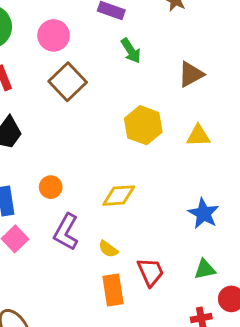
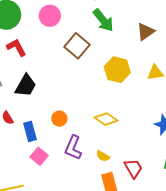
green arrow: (131, 51) -> (103, 20), size x1.4
brown square: (68, 82) -> (77, 46), moved
yellow diamond: (119, 196) -> (106, 119), turned 45

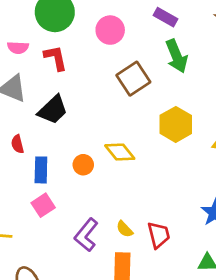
yellow diamond: (106, 119) -> (120, 152), moved
purple L-shape: (73, 148) -> (86, 235), moved
red trapezoid: (133, 168) -> (159, 235), moved

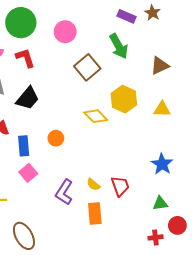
purple rectangle: (165, 17) -> (127, 16), moved
yellow diamond: (120, 152) -> (96, 116), moved

